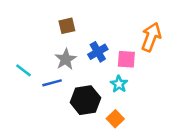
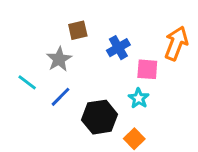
blue cross: (98, 52) -> (118, 48), moved
gray star: (66, 59) -> (59, 59), moved
blue line: (52, 83) -> (60, 97), turned -30

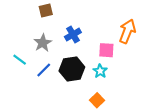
brown square: (78, 30) -> (46, 10), moved
blue cross: (118, 48) -> (73, 34), moved
black hexagon: (100, 117) -> (72, 69), moved

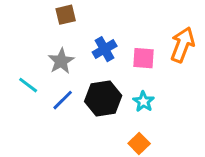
pink square: (106, 50) -> (144, 58), moved

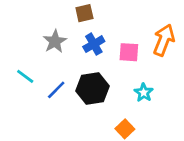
brown square: (66, 15) -> (84, 13), moved
gray star: (61, 61) -> (55, 41), moved
cyan star: (144, 102) -> (144, 93), moved

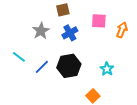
orange arrow: (164, 40) -> (122, 30), size x0.7
pink square: (129, 52) -> (99, 21), moved

